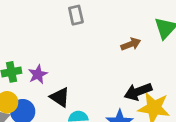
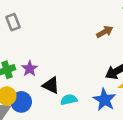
gray rectangle: (76, 15) -> (13, 22), moved

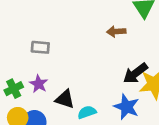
gray rectangle: (13, 22) -> (40, 47), moved, turned -56
brown arrow: (105, 32) -> (116, 32), turned -147

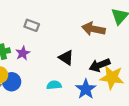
brown arrow: (116, 32) -> (93, 29), size x1.5
black triangle: (65, 99) -> (66, 58), moved

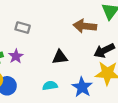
black triangle: (66, 58) -> (60, 57), turned -35
black arrow: (100, 65) -> (104, 51), moved

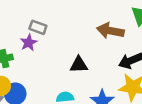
purple star: (16, 56) -> (29, 43), moved

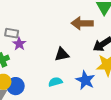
gray rectangle: (38, 27) -> (12, 33), moved

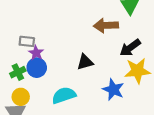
cyan semicircle: (55, 82) -> (64, 95), moved, size x1.5
blue circle: (16, 86) -> (37, 68), moved

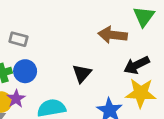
purple star: (36, 53) -> (16, 99), moved
black triangle: (85, 62) -> (82, 73), turned -42

